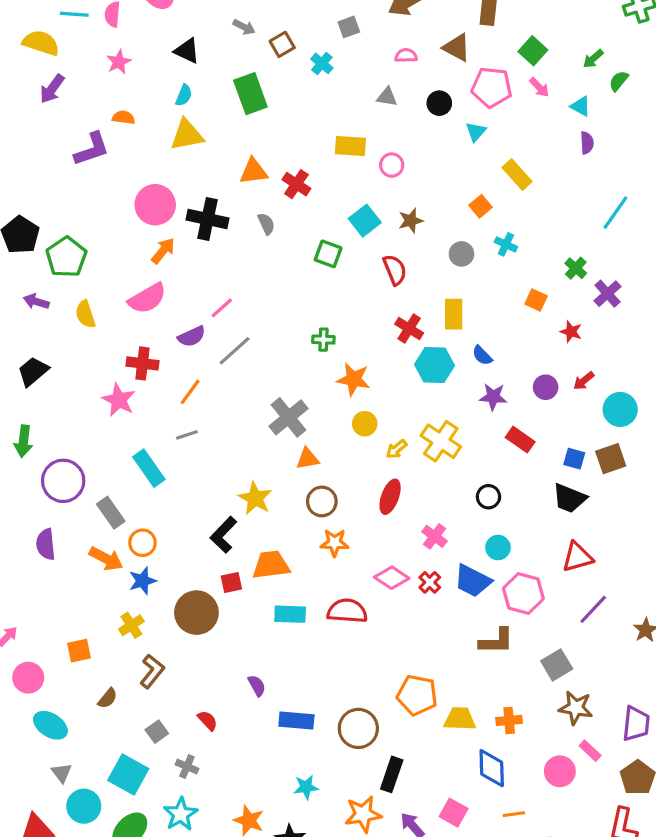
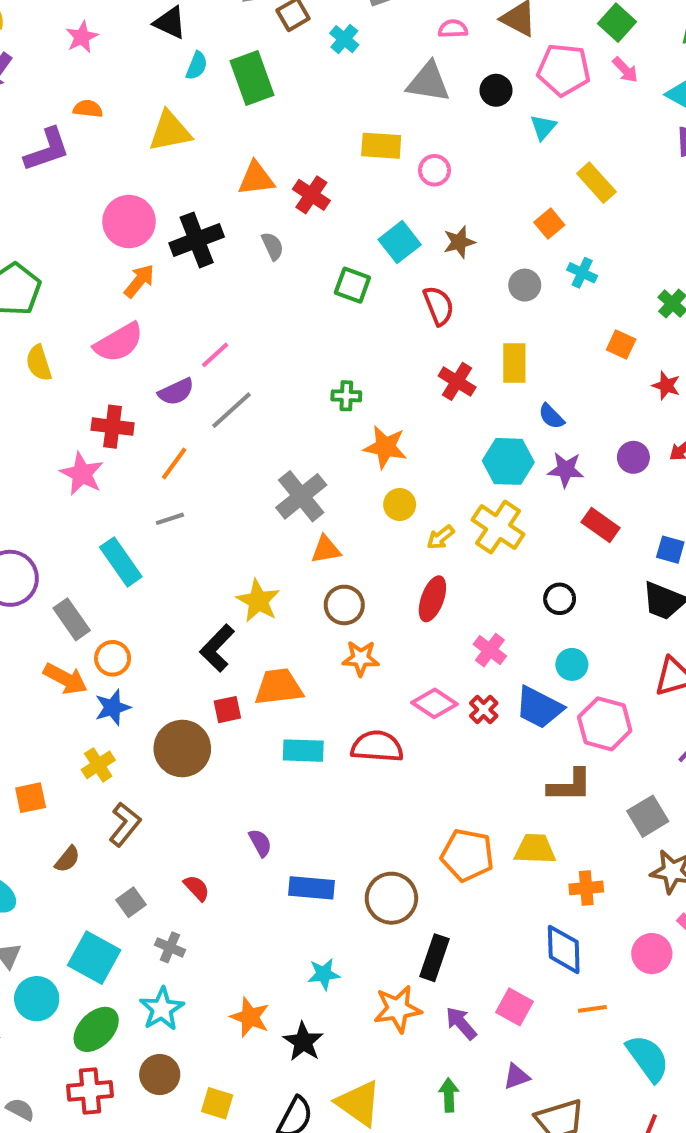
cyan semicircle: (184, 95) -> (197, 66), moved
gray triangle: (387, 97) -> (428, 82), size x1.6
black cross: (208, 219) -> (197, 240), turned -33
cyan hexagon: (435, 365) -> (508, 461), moved
yellow trapezoid: (460, 719) -> (535, 849), moved

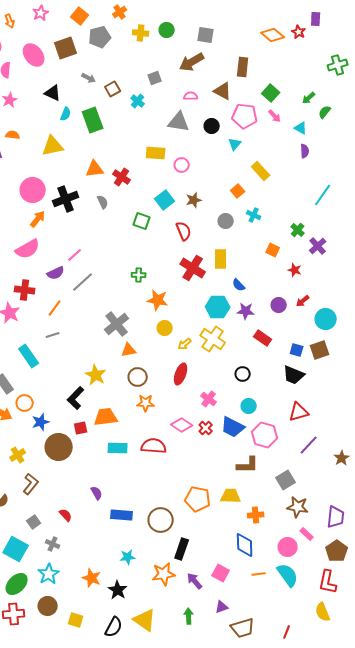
red cross: (457, 381) -> (193, 268), size x1.4
blue star: (113, 707) -> (41, 422), moved
cyan semicircle: (648, 1058) -> (288, 575), moved

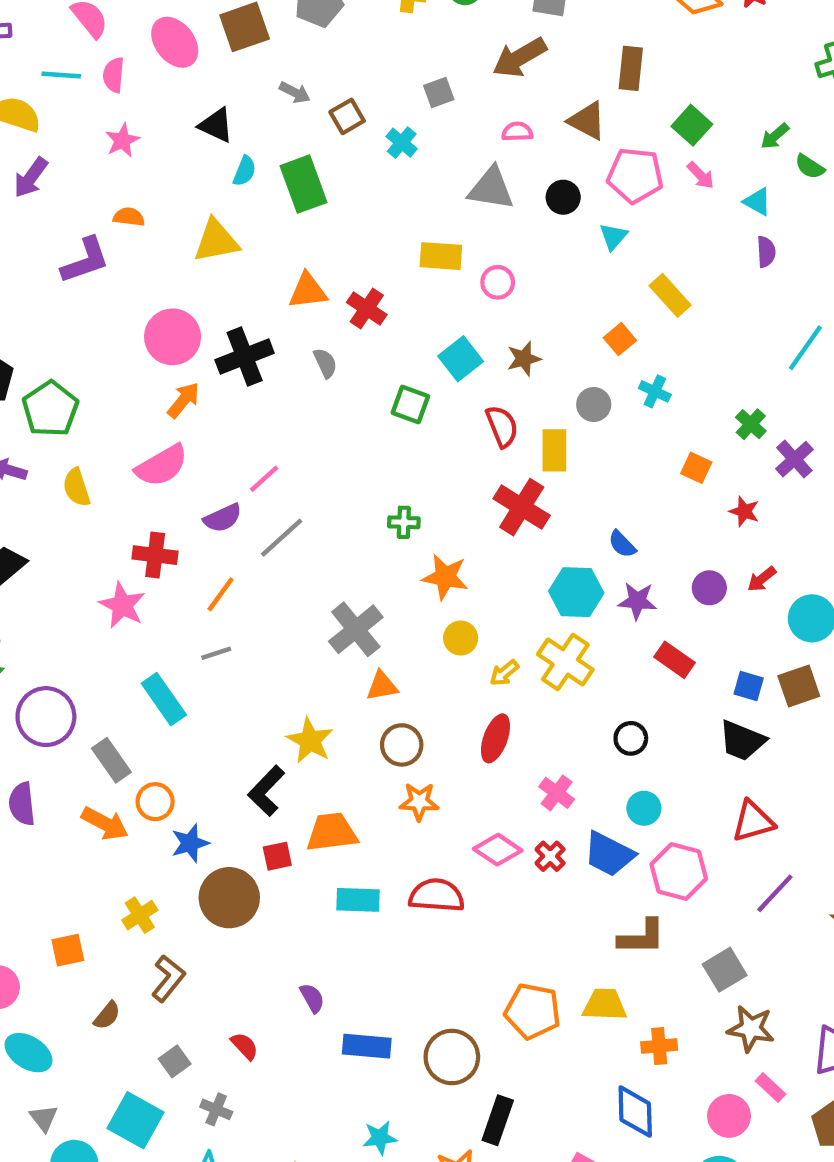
green semicircle: (325, 112) -> (810, 167), turned -96
yellow rectangle: (221, 259) -> (554, 450), moved

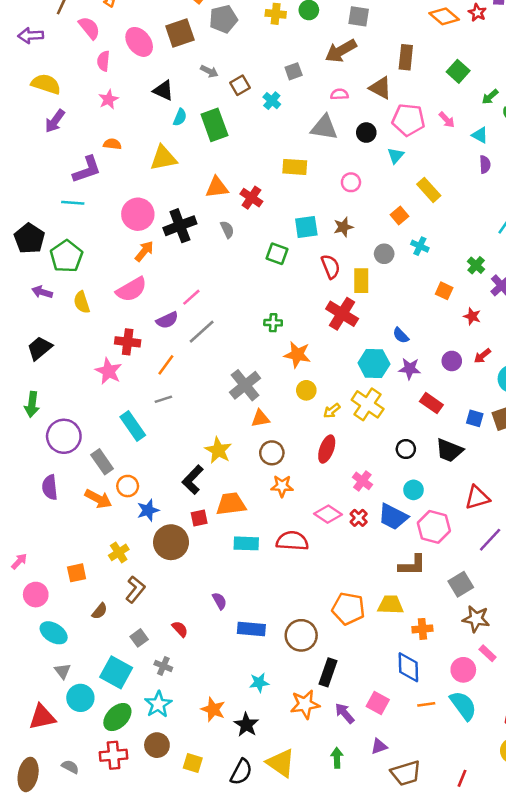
cyan line: (61, 75) -> (73, 203), moved
green square: (692, 125) -> (458, 71), moved
pink circle: (498, 282) -> (351, 182), moved
cyan square: (461, 359) -> (306, 227), turned 30
black trapezoid: (742, 741) -> (449, 450), moved

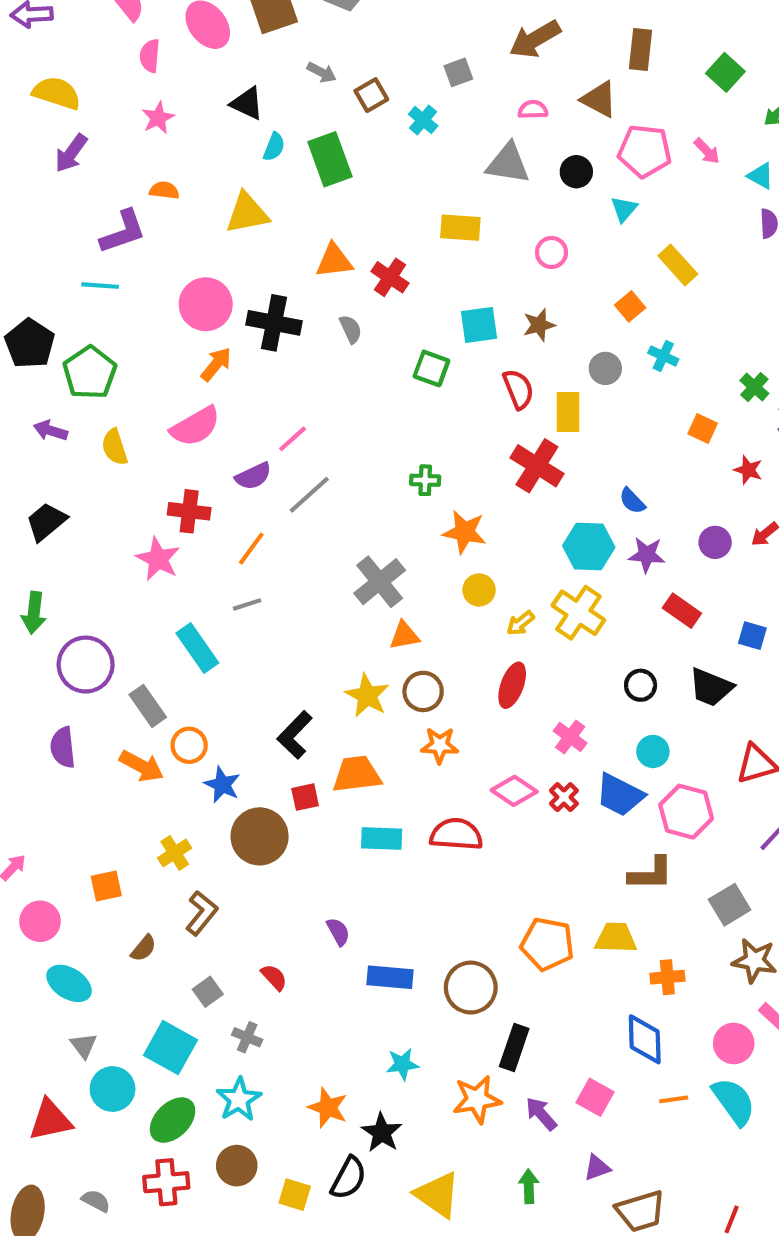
black cross: (180, 226) -> (274, 323), turned 32
yellow star: (218, 450) -> (367, 696), moved
blue star: (148, 510) -> (222, 785), turned -30
black semicircle: (241, 772) -> (349, 1178), moved

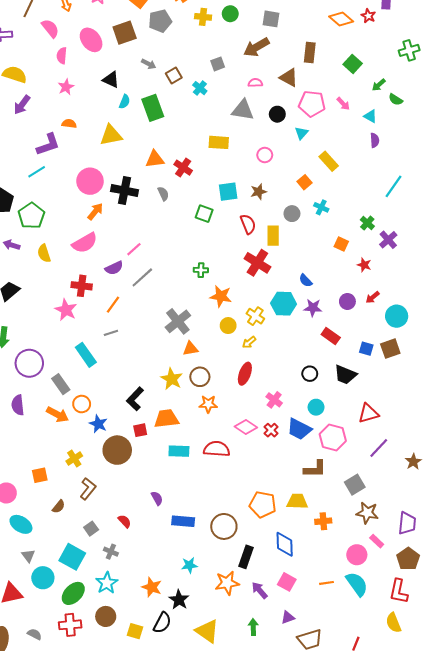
cyan line: (100, 286) -> (37, 172), turned -36
yellow cross: (578, 613) -> (255, 316), moved, size x0.7
blue diamond: (645, 1039) -> (285, 544), moved

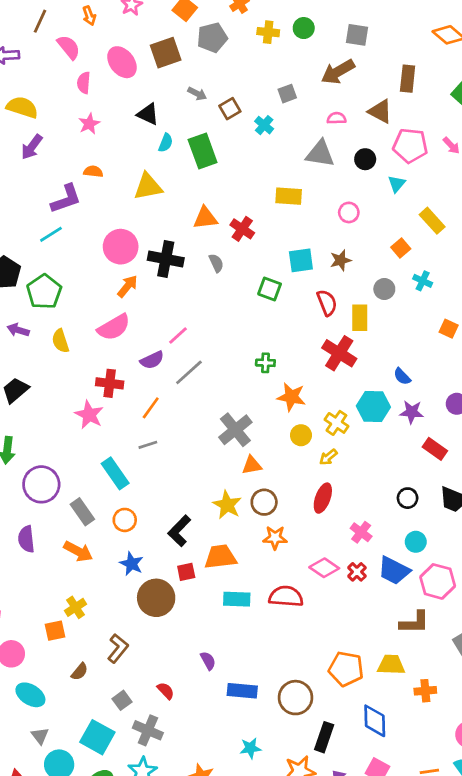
orange circle: (82, 404) -> (125, 520), moved
yellow cross: (74, 458) -> (76, 607), moved
gray cross: (111, 552) -> (148, 730), size x1.5

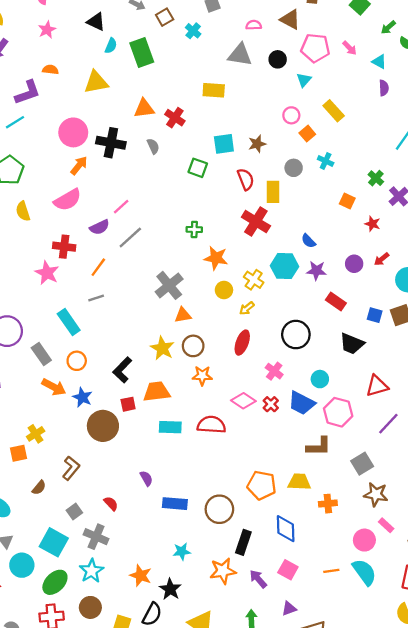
pink circle: (349, 212) -> (291, 115), moved
black circle: (408, 498) -> (296, 335), moved, size x1.6
orange arrow: (78, 551) -> (54, 387), moved

